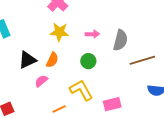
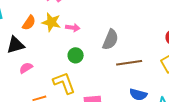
pink arrow: (92, 34) -> (73, 28), moved
orange semicircle: (52, 60) -> (29, 23), moved

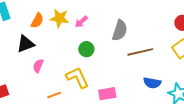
pink arrow: (73, 28) -> (81, 22), turned 136
pink semicircle: (26, 68) -> (38, 66), turned -32

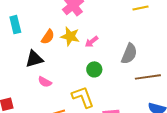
pink semicircle: (38, 66) -> (45, 82), turned -88

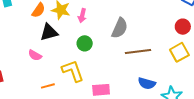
pink arrow: (92, 42) -> (82, 16), turned -40
black triangle: (34, 59) -> (49, 32), moved

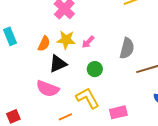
pink arrow: (82, 16) -> (88, 42), turned 40
pink semicircle: (35, 55) -> (48, 89), size x1.6

